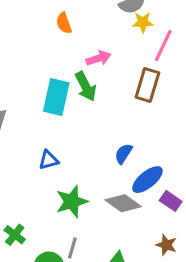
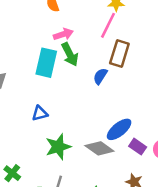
pink line: (163, 46) -> (108, 25), moved
pink arrow: (99, 58) -> (63, 34), moved
blue semicircle: (123, 154) -> (100, 76), moved

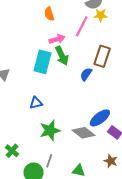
pink line: (108, 25) -> (82, 26), moved

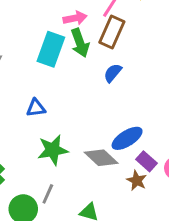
brown rectangle: (102, 56) -> (112, 32), moved
brown star: (111, 161) -> (137, 180), moved

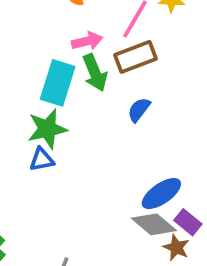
brown rectangle: (112, 32) -> (135, 57), turned 48
green star: (53, 150) -> (47, 129), moved
gray diamond: (101, 158) -> (154, 224), moved

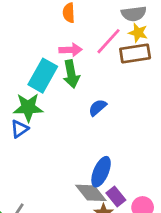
brown rectangle: (135, 57) -> (135, 53), moved
blue triangle: (42, 160) -> (19, 129), turned -36
blue ellipse: (161, 194) -> (101, 172), turned -44

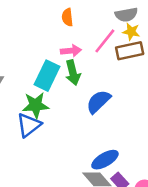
blue semicircle: (98, 108) -> (98, 102), size x1.5
blue triangle: (19, 129) -> (29, 125), size x1.5
blue ellipse: (101, 172) -> (105, 160), turned 40

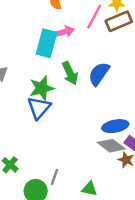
green arrow: (73, 73) -> (70, 73), moved
cyan rectangle: (47, 76) -> (47, 43), moved
blue ellipse: (105, 160) -> (115, 126), turned 30

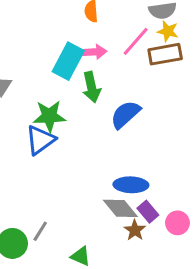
green arrow: (70, 73) -> (91, 87), moved

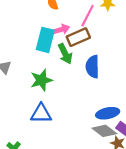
brown rectangle: (165, 54) -> (78, 37), moved
blue semicircle: (125, 114) -> (92, 67), turned -35
blue triangle: (40, 140) -> (41, 114), moved, turned 50

